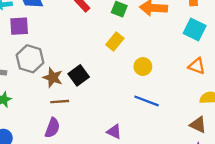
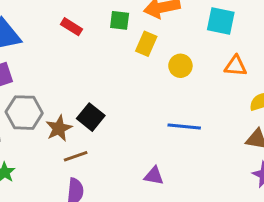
yellow rectangle: (115, 41) -> (146, 44), moved
yellow circle: (143, 67) -> (180, 66), moved
brown star: (53, 77) -> (59, 128), turned -30

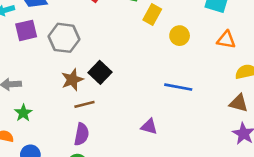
gray hexagon: (24, 113) -> (64, 38), moved

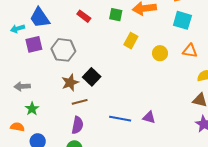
yellow rectangle: (152, 15) -> (131, 41), moved
yellow circle: (180, 36) -> (160, 53), moved
blue line: (178, 87) -> (120, 119), moved
purple triangle: (149, 127) -> (149, 117), moved

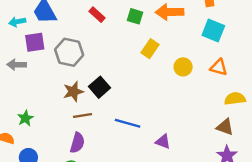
gray arrow: (22, 86) -> (17, 65), moved
blue line: (120, 119) -> (128, 123), moved

